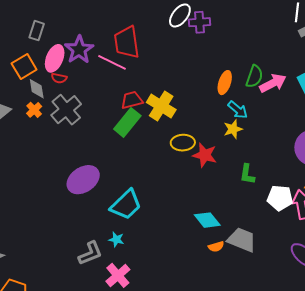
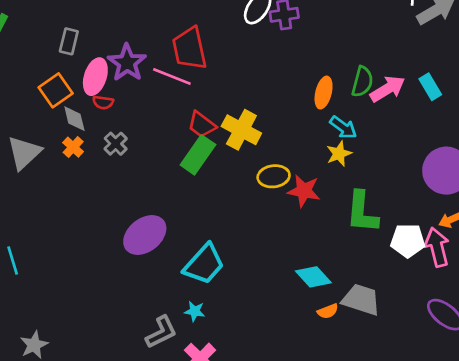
red trapezoid: (132, 100) -> (202, 125), turned -125
gray cross: (66, 110) -> (116, 144), size x0.6
green L-shape: (247, 174) -> (362, 212), size x1.6

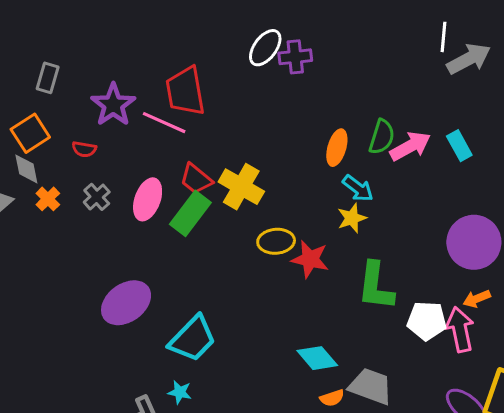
pink ellipse: (95, 77) -> (148, 199), moved
gray diamond: (74, 119) -> (26, 169), moved

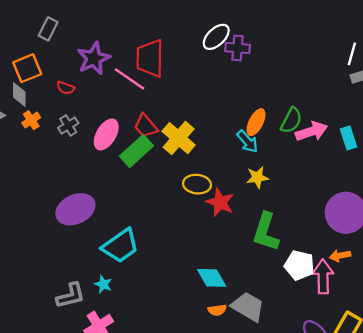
cyan arrow: (358, 188) -> (247, 141), moved

